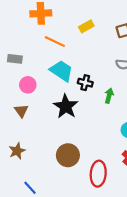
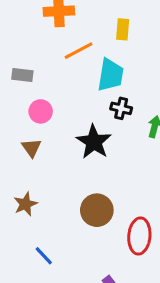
yellow rectangle: (86, 26) -> (123, 29), turned -56
orange line: (55, 42) -> (79, 51), turned -54
cyan trapezoid: (61, 71) -> (110, 75), moved, turned 65

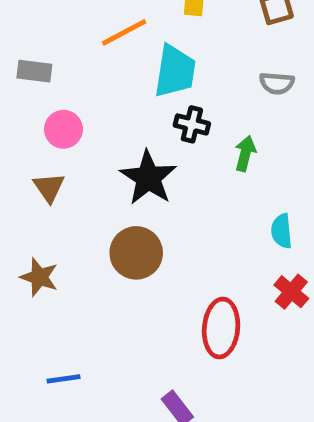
brown star: (25, 204) -> (39, 277), turned -30
brown circle: (97, 210) -> (136, 253), moved
blue line: (44, 256) -> (63, 379), moved, turned -55

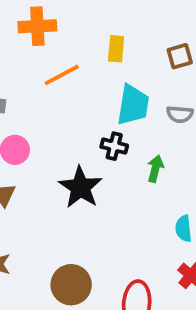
cyan trapezoid: (175, 71) -> (133, 105), moved
brown circle: (136, 253) -> (71, 285), moved

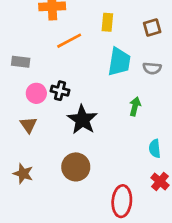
black cross: (114, 146) -> (60, 91), moved
brown circle: (71, 285) -> (76, 167), moved

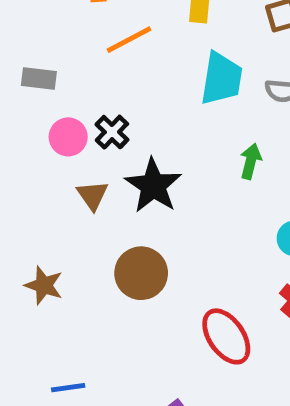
black cross: (60, 91) -> (112, 132), turned 30
brown triangle: (28, 125) -> (92, 195), moved
red ellipse: (122, 201) -> (226, 336), turned -40

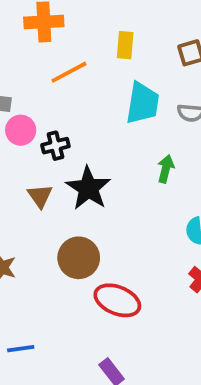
black cross: (112, 132) -> (55, 146), turned 32
pink circle: (68, 137) -> (21, 130), moved
red ellipse: (226, 336) -> (117, 300), moved, turned -33

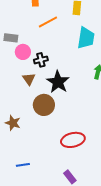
brown triangle: (40, 196) -> (29, 79), moved
brown circle: (79, 258) -> (44, 105), moved
red ellipse: (117, 300) -> (73, 140), turned -35

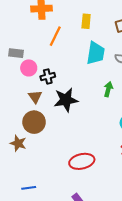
orange line: (48, 22) -> (55, 36), turned -36
black star: (58, 82) -> (66, 100), turned 30
brown circle: (44, 105) -> (34, 122), moved

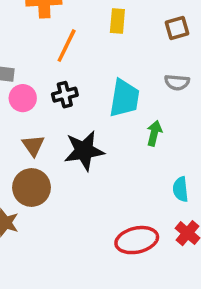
cyan trapezoid: (96, 53) -> (124, 98), moved
black cross: (48, 76) -> (65, 95), moved
red ellipse: (82, 161) -> (137, 240), moved

